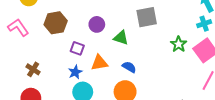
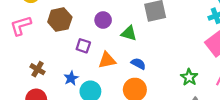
pink L-shape: (18, 27) -> (21, 26), turned -70
green star: (179, 44) -> (189, 77), moved
blue star: (75, 72) -> (71, 78), moved

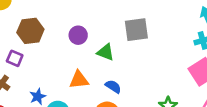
purple square: (83, 46) -> (15, 58), moved

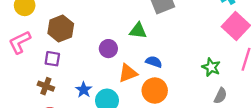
purple circle: (78, 35) -> (108, 49), moved
orange triangle: (79, 80) -> (128, 73), moved

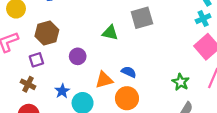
green triangle: (138, 31) -> (110, 33), moved
purple circle: (108, 49) -> (78, 56), moved
purple square: (52, 59) -> (36, 60), turned -32

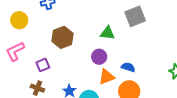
brown hexagon: (47, 33) -> (63, 37), moved
purple circle: (78, 56) -> (99, 57), moved

